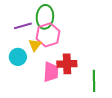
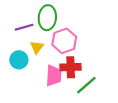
pink hexagon: (48, 35) -> (64, 41), moved
green line: (94, 81) -> (86, 85), moved, turned 50

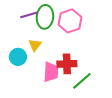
purple line: (24, 27) -> (29, 15), moved
pink hexagon: (64, 41) -> (70, 21), moved

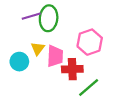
pink hexagon: (70, 21) -> (90, 42), moved
pink trapezoid: (51, 72) -> (55, 56), moved

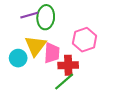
yellow triangle: (38, 49) -> (35, 46), size x1.6
green line: (89, 88) -> (64, 82), moved

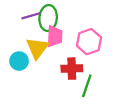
pink trapezoid: (52, 53) -> (55, 36), moved
green line: (64, 82) -> (87, 86), moved, turned -30

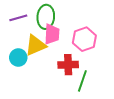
purple line: (31, 16) -> (18, 18), moved
yellow triangle: (37, 48) -> (36, 45), turned 30

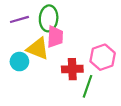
pink hexagon: (84, 39) -> (103, 57), moved
yellow triangle: (36, 45) -> (38, 49), turned 45

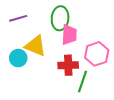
green ellipse: (49, 18) -> (60, 18), moved
pink trapezoid: (55, 37) -> (69, 35), moved

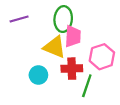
yellow triangle: (36, 46) -> (55, 47), moved
cyan circle: (18, 58) -> (38, 75), moved

